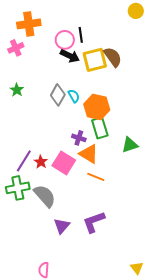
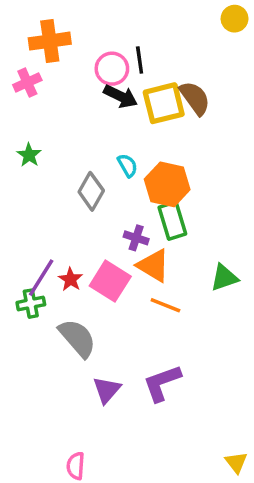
gray diamond: (58, 95) -> (91, 191), moved
green triangle: (130, 145) -> (224, 278), moved
green cross: (18, 188) -> (31, 304), moved, size x0.7

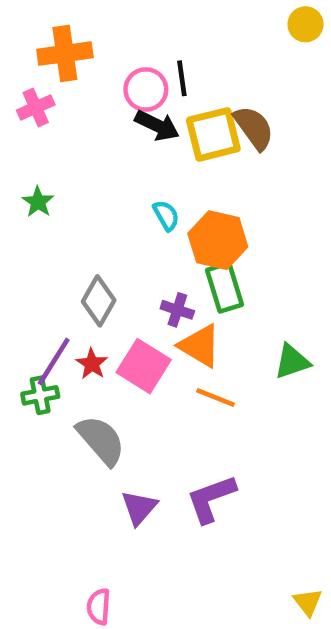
gray diamond: (91, 191) -> (99, 301), moved

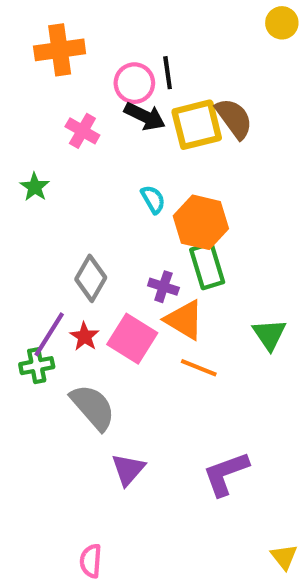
pink cross: (36, 107) -> (82, 131), moved, turned -36
green triangle: (292, 362) -> (269, 334), turned -45
purple L-shape: (211, 499) -> (226, 474), moved

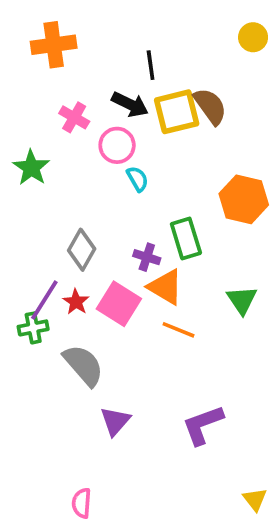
yellow circle: (282, 23) -> (253, 37), moved
pink circle: (134, 83) -> (117, 145), moved
green star: (35, 187) -> (31, 168), size x1.4
orange hexagon: (201, 222) -> (244, 199), moved

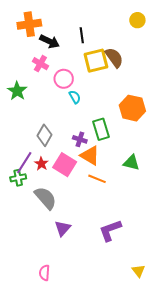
black arrow: (130, 104) -> (50, 41), moved
green triangle: (242, 300) -> (131, 163), turned -42

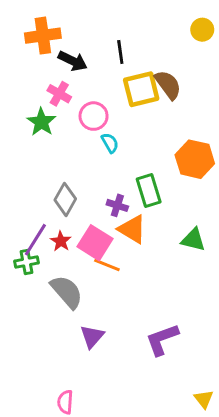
green star: (17, 91) -> (41, 122), moved
orange line: (97, 179) -> (107, 265), moved

